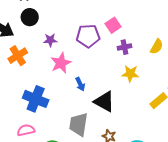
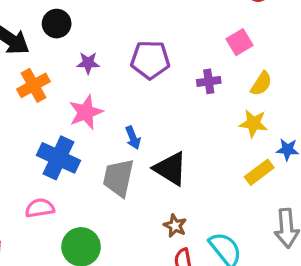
pink square: (113, 25) -> (239, 42), moved
pink star: (61, 63) -> (86, 112), moved
yellow star: (130, 74) -> (253, 123), moved
gray trapezoid: (79, 124) -> (119, 178), moved

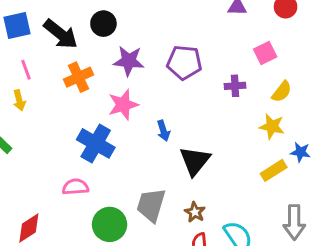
purple star: (88, 63) -> (129, 61), size x1.5
black triangle: (170, 169) -> (195, 161), turned 32
gray trapezoid: (119, 178) -> (151, 205), moved

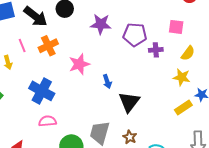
pink square: (265, 53) -> (176, 27), turned 35
purple star: (129, 61) -> (101, 24), moved
purple pentagon: (184, 62) -> (135, 35), moved
pink line: (26, 70) -> (22, 45), moved
blue cross: (96, 143) -> (42, 91), moved

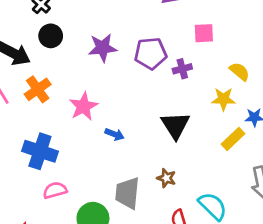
yellow semicircle: (188, 53) -> (239, 71), moved, turned -77
blue arrow: (107, 82) -> (115, 134), moved, turned -40
black triangle: (129, 102) -> (175, 125), moved
brown star: (130, 137) -> (166, 178), moved

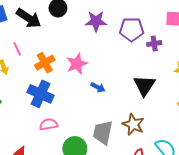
orange cross: (38, 89) -> (45, 63), moved
brown star: (166, 178) -> (133, 124), size x1.5

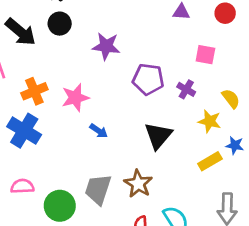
purple pentagon: (132, 29) -> (148, 79), moved
purple cross: (154, 44) -> (186, 89), moved, turned 32
pink semicircle: (49, 124) -> (22, 186), moved

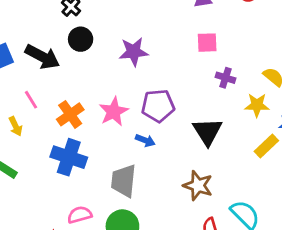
pink square: (205, 55) -> (207, 43), moved
purple pentagon: (148, 79) -> (158, 106), moved
gray trapezoid: (98, 189) -> (124, 181), moved

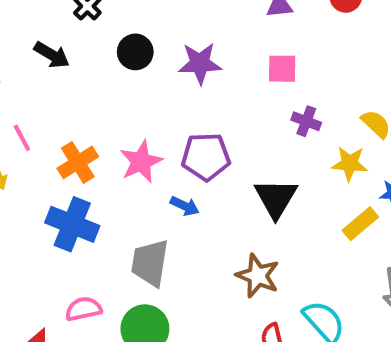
black circle: (81, 39) -> (135, 52), moved
purple star: (134, 52) -> (200, 63), moved
black arrow: (42, 57) -> (52, 55), moved, size x0.7

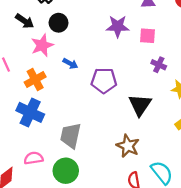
black circle: (135, 52) -> (59, 23), moved
purple star: (200, 63) -> (118, 26), moved
pink star: (141, 162) -> (42, 45), moved
blue arrow: (185, 206) -> (70, 64), moved

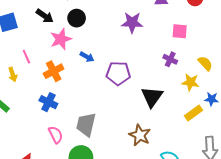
pink square: (148, 36) -> (180, 31), moved
blue cross: (30, 112) -> (48, 102), size x0.7
pink semicircle: (34, 158) -> (56, 135), moved, turned 72

